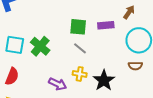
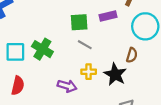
brown semicircle: (135, 66) -> (132, 55), moved, turned -64

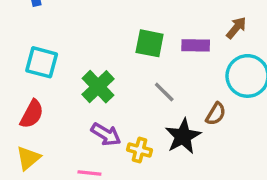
gray line: (85, 45) -> (164, 92), moved
green cross: (42, 49) -> (98, 87), moved
yellow cross: (89, 72) -> (140, 150), moved

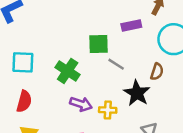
green square: (150, 43) -> (99, 44), moved

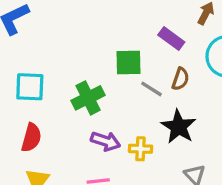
purple rectangle: (131, 25) -> (171, 38), turned 48
green cross: (68, 71) -> (88, 98), turned 30
brown semicircle: (157, 72) -> (180, 79), moved

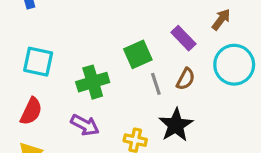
green square: (128, 63) -> (138, 54), turned -32
gray line: (152, 89) -> (156, 84), turned 30
purple arrow: (106, 141) -> (85, 125), moved

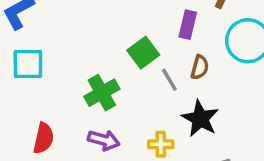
purple rectangle: (183, 38) -> (188, 25), turned 70
cyan square: (38, 62) -> (28, 64), moved

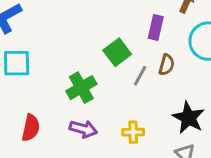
gray line: (169, 80) -> (140, 76), turned 60
black star: (200, 119) -> (188, 118), moved

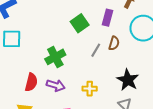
green square: (117, 52) -> (80, 23), moved
red semicircle: (31, 128) -> (31, 82), moved

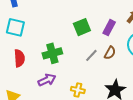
red semicircle: (31, 82) -> (19, 58), moved, turned -30
purple arrow: (56, 85) -> (47, 80), turned -54

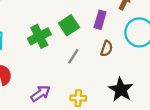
green cross: (52, 53) -> (39, 36), moved
gray line: (91, 55) -> (73, 56), moved

